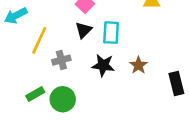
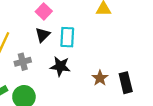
brown star: (138, 65) -> (100, 78), moved

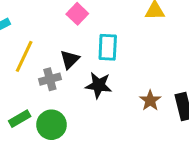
black triangle: (43, 35) -> (70, 59), moved

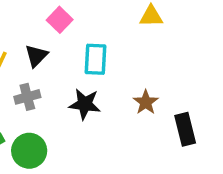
black triangle: (70, 59) -> (36, 56), moved
brown star: (150, 100) -> (146, 102), moved

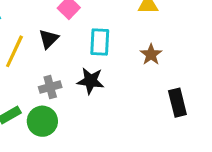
gray cross: (27, 97) -> (50, 87), moved
brown star: (146, 102) -> (151, 54), moved

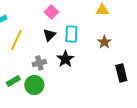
black triangle: (49, 39) -> (49, 35), moved
black star: (90, 81) -> (65, 59), turned 30

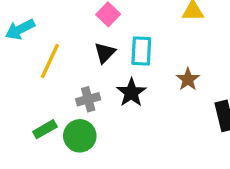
brown star: (104, 42) -> (188, 79), moved

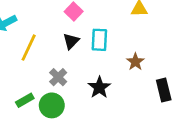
black star: (131, 93) -> (99, 87), moved
gray cross: (88, 99) -> (58, 77), turned -30

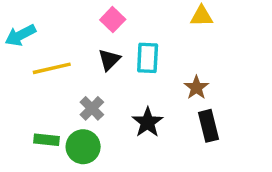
yellow line: (29, 48) -> (52, 68), turned 52
black rectangle: (164, 90) -> (209, 126), moved
green rectangle: (25, 100) -> (47, 140), turned 36

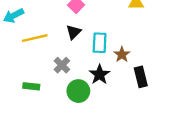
cyan rectangle: (148, 58) -> (100, 43), moved
brown star: (196, 87) -> (122, 55), moved
green circle: (83, 147) -> (78, 91), moved

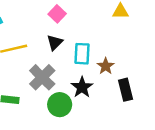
gray cross: (62, 65) -> (42, 77), size x1.5

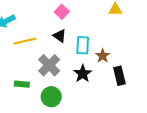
black triangle: (55, 42) -> (60, 36), turned -40
green circle: (60, 105) -> (51, 97), moved

